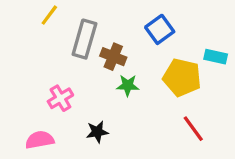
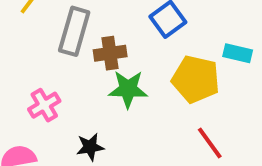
brown cross: (113, 57) -> (110, 53), turned -30
green star: (128, 85) -> (128, 89), size x1.4

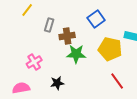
gray rectangle: (74, 31) -> (49, 25), size x0.6

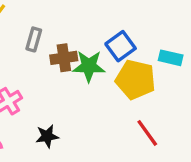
blue square: (96, 19) -> (121, 46), moved
green star: (76, 54) -> (89, 66), moved

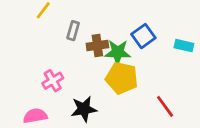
yellow pentagon: (136, 79) -> (122, 78), moved
black star: (47, 136) -> (84, 109), size x1.4

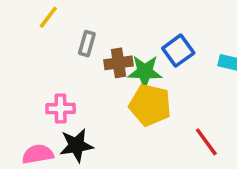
pink cross: (53, 81) -> (61, 109), turned 30
black star: (84, 109) -> (76, 145), moved

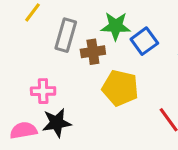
gray rectangle: (87, 44) -> (66, 35), size x1.5
green star: (145, 72) -> (116, 26), moved

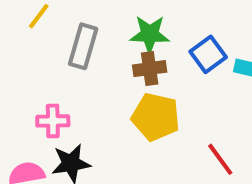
blue square: (144, 41) -> (208, 54), moved
brown cross: (93, 52) -> (150, 69), moved

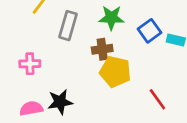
brown cross: (150, 69) -> (102, 49), moved
pink cross: (53, 121) -> (30, 64), moved

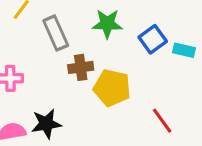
gray rectangle: (68, 26) -> (56, 33), turned -40
brown cross: (102, 49) -> (81, 67), moved

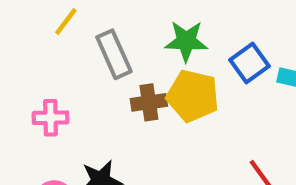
yellow pentagon: (112, 88) -> (193, 96), moved

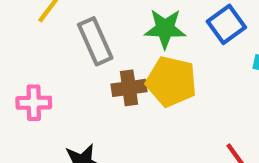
blue square: (250, 63) -> (226, 24), moved

